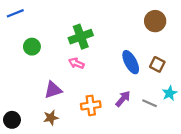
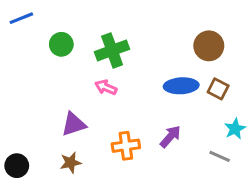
brown circle: (155, 21) -> (209, 46), moved
green circle: (32, 47) -> (61, 44), moved
blue ellipse: (131, 62) -> (181, 86), turned -65
gray line: (150, 103) -> (220, 156), moved

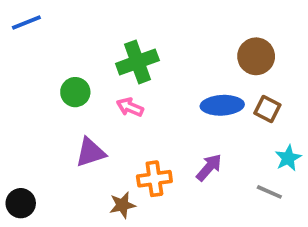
green circle: (61, 44) -> (75, 92), moved
brown star: (71, 163) -> (122, 205), moved

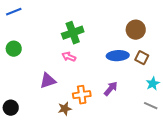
green circle: (75, 92) -> (14, 49), moved
gray line: (269, 192) -> (151, 106), moved

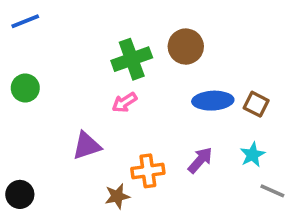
brown circle: (136, 30) -> (186, 47), moved
pink arrow: (69, 57) -> (124, 102), turned -56
cyan star: (153, 84) -> (253, 155), moved

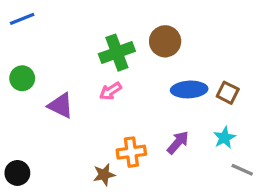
purple triangle: (87, 146) -> (61, 106), moved, turned 44

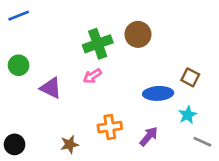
blue ellipse: (189, 89) -> (158, 93), moved
purple arrow: (178, 142) -> (149, 136), moved
brown star: (104, 175) -> (70, 144), moved

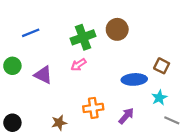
blue line: (19, 16) -> (31, 33), moved
green circle: (19, 65) -> (12, 66), moved

